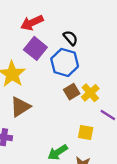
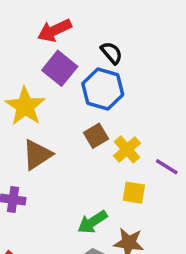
brown square: (72, 92) -> (96, 136), moved
yellow cross: (90, 93) -> (127, 149), moved

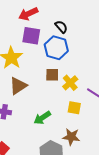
purple square: (60, 68) -> (31, 36), turned -30
brown square: (96, 136) -> (52, 75), turned 32
green arrow: (92, 222) -> (42, 118), moved

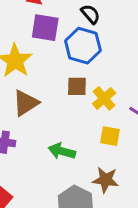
green arrow: (42, 118) -> (62, 151), turned 48

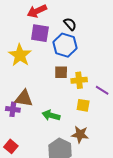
yellow cross: (104, 98) -> (79, 80), turned 35
brown triangle: (26, 103) -> (24, 98), moved, turned 42

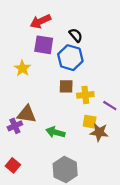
yellow star: (20, 55) -> (22, 68), size x0.7
purple cross: (13, 109) -> (15, 126), turned -32
brown star: (80, 134) -> (99, 132), moved

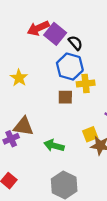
purple square: (44, 45) -> (55, 34), moved, turned 30
yellow cross: (85, 95) -> (86, 83), moved
yellow square: (90, 122) -> (90, 134), turned -32

